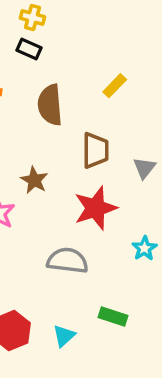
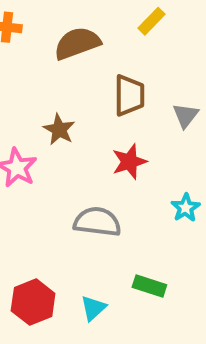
brown semicircle: (50, 105) -> (77, 43), turned 75
red star: (95, 208) -> (129, 162), size x0.7

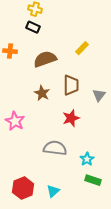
brown star: (59, 130) -> (42, 93), moved
cyan star: (186, 208) -> (87, 159), moved
green rectangle: (149, 286) -> (93, 180), moved

